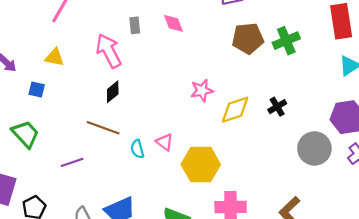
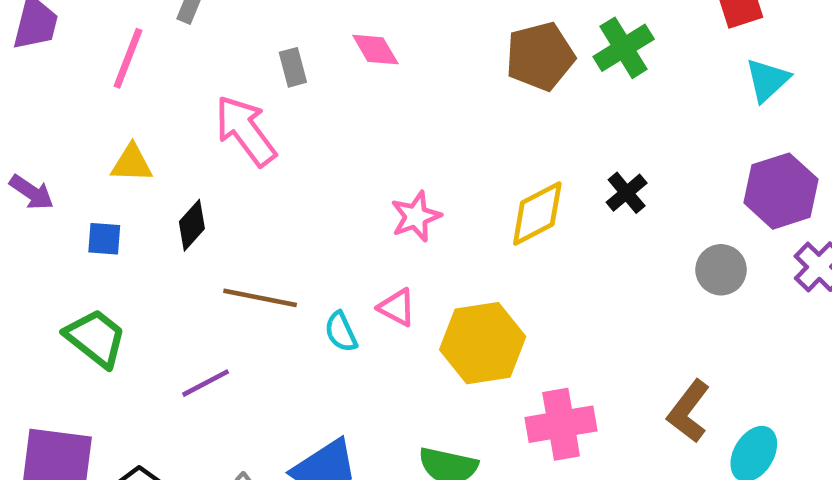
pink star: (202, 90) -> (416, 216), moved
black diamond: (113, 92) -> (192, 225), moved
gray circle: (314, 148) -> (721, 270), size x0.7

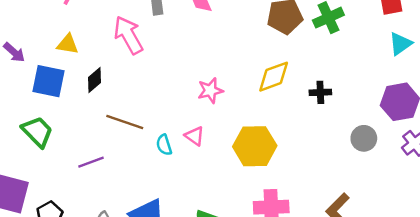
black cross: (627, 193) -> (320, 92), turned 30
yellow diamond: (537, 213) -> (274, 77), moved
blue square: (104, 239) -> (48, 81), size x1.8
yellow hexagon: (483, 343) -> (255, 146), moved

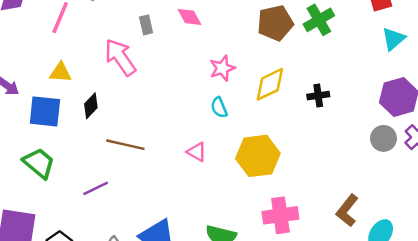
pink star: (210, 91) -> (222, 68), moved
gray circle: (364, 138) -> (383, 138), moved
cyan semicircle: (164, 145) -> (219, 107), moved

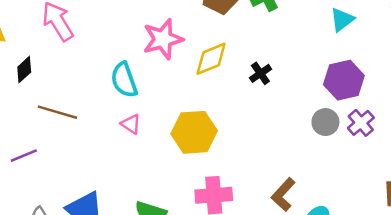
pink star: (222, 68) -> (163, 39), size x1.5
black cross: (318, 96) -> (260, 73), turned -30
cyan semicircle: (219, 107) -> (124, 80), moved, size x1.6

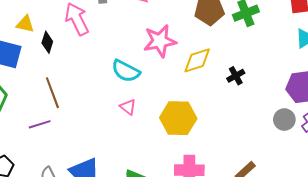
black diamond: (24, 70) -> (47, 42), moved, turned -35
cyan semicircle: (124, 80) -> (126, 71), turned -48
brown line: (57, 112) -> (52, 93), moved, turned 48

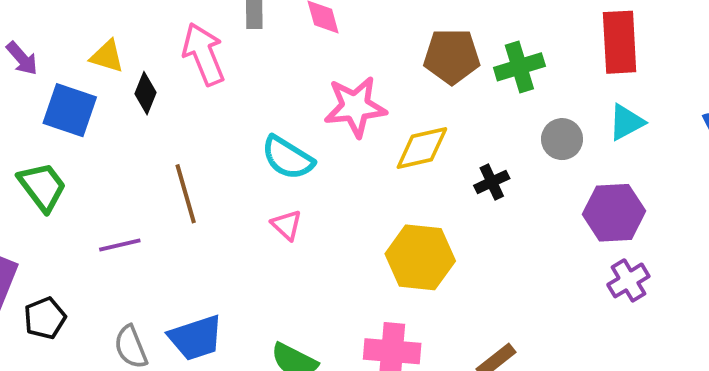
brown line: (52, 93) -> (186, 194), moved
yellow hexagon: (178, 118) -> (420, 257), moved
gray circle: (284, 120) -> (562, 139), moved

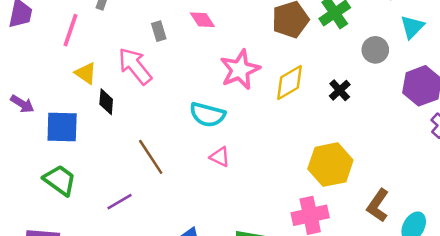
yellow triangle: (107, 56) -> (86, 73), moved, turned 35
yellow hexagon: (420, 257) -> (330, 165), moved

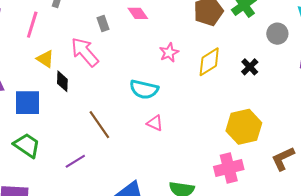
pink star: (240, 70) -> (169, 53), size x0.6
brown L-shape: (378, 205) -> (283, 159), turned 32

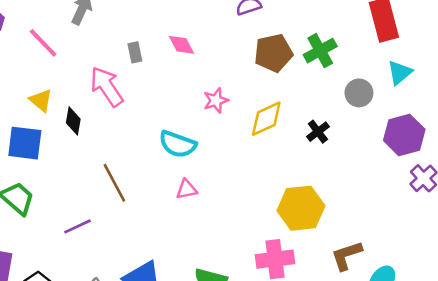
pink line: (32, 25) -> (43, 43), turned -68
yellow triangle: (45, 59) -> (41, 100), moved
pink triangle: (155, 123) -> (187, 189), turned -42

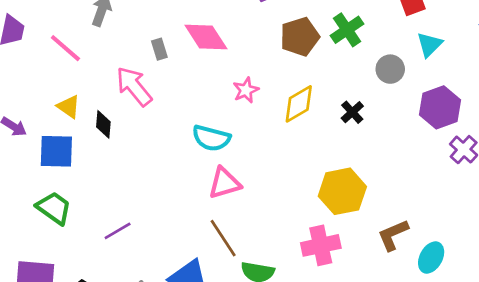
pink diamond: (182, 45) -> (206, 37), size x1.6
brown line: (114, 183) -> (223, 238), moved
pink triangle: (187, 189) -> (225, 183), size x1.5

